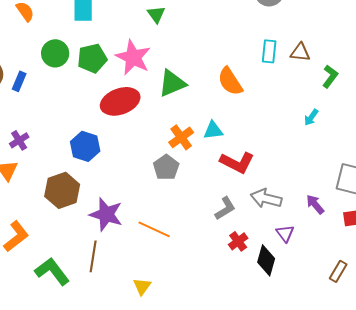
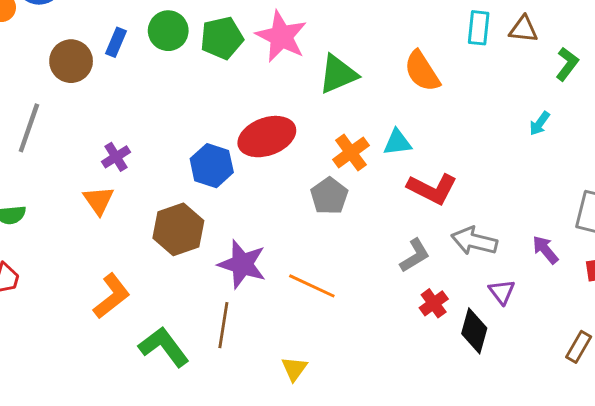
blue rectangle: (19, 81) -> (116, 42), moved
red ellipse: (120, 101) -> (267, 137), moved

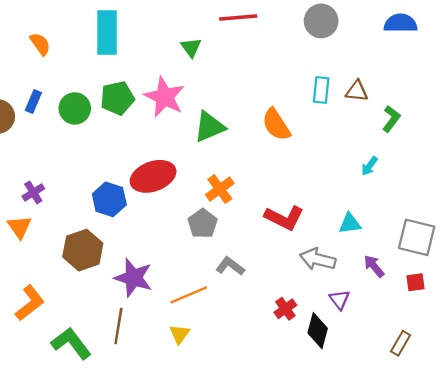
green circle: (168, 31) -> (75, 108), moved
cyan triangle: (397, 142) -> (350, 224), moved
gray L-shape: (415, 255) -> (230, 266), moved, turned -112
orange line: (312, 286) -> (189, 295), turned -48
yellow triangle: (294, 369) -> (180, 334), moved

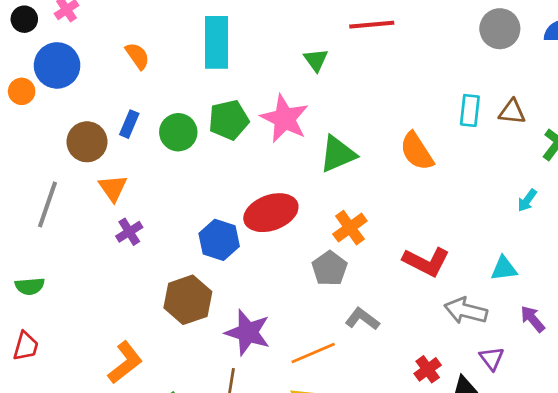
gray circle: (321, 21) -> (500, 29), moved
orange triangle: (19, 227) -> (113, 188), moved

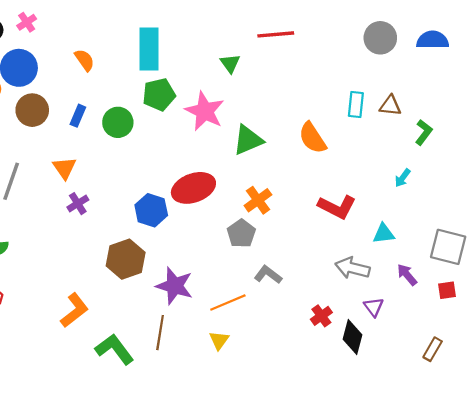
green pentagon: (229, 120) -> (159, 95), moved
brown circle: (87, 142) -> (32, 110), moved
red L-shape: (426, 262) -> (337, 207), moved

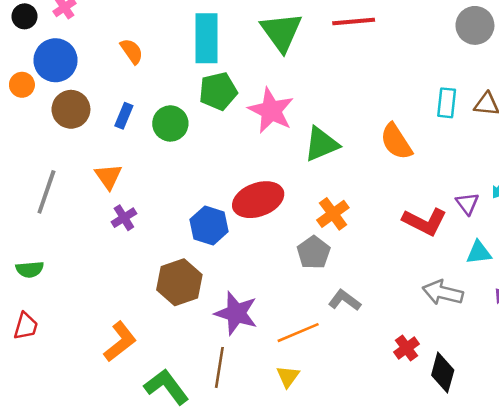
green triangle: (230, 63) -> (281, 32), moved, size x1.8
purple triangle: (374, 307) -> (467, 204), moved

